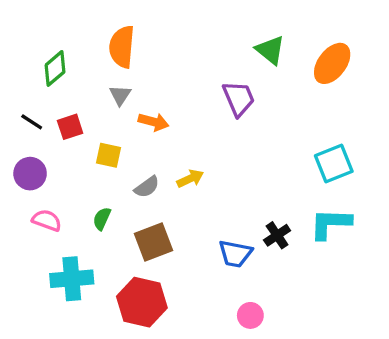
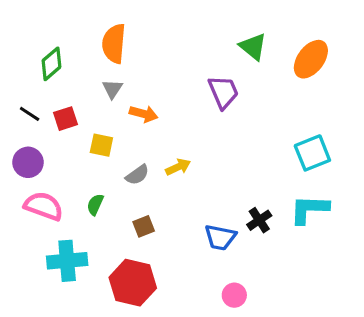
pink semicircle: (47, 220) -> (44, 206), size x1.4
brown square: (154, 242) -> (144, 226), size x0.6

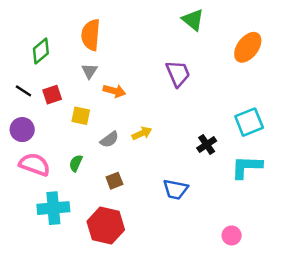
green triangle: (253, 47) -> (193, 20), moved
black cross: (259, 220) -> (207, 144), moved
pink circle: (234, 295) -> (232, 235), moved

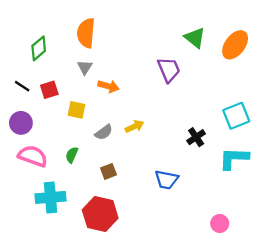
green triangle: (193, 20) -> (195, 38), moved

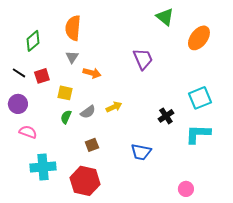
green triangle: (195, 38) -> (165, 17), moved
green semicircle: (72, 155) -> (66, 117), moved
pink semicircle: (33, 156) -> (28, 132), size x0.7

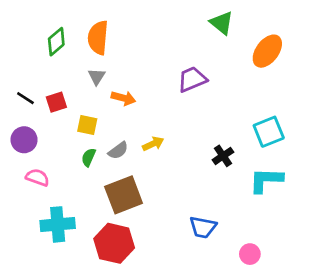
green diamond: (33, 41) -> (56, 42), moved
purple trapezoid: (143, 59) -> (192, 79), turned -90
brown square: (92, 145) -> (124, 195), size x2.0
blue trapezoid: (141, 152) -> (203, 227), moved

